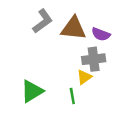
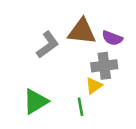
gray L-shape: (43, 21) -> (48, 45), moved

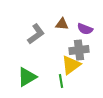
brown triangle: (82, 31) -> (62, 24), size x0.6
yellow triangle: (94, 86) -> (71, 65), size x1.5

